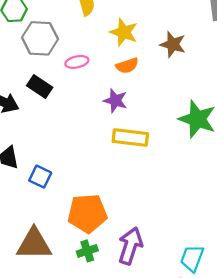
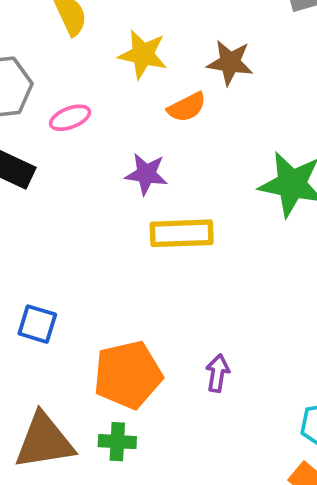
orange semicircle: (127, 66) -> (187, 107), moved
purple arrow: (130, 246) -> (218, 373), moved, size x0.6
green cross: (87, 251) -> (117, 442), moved, turned 30

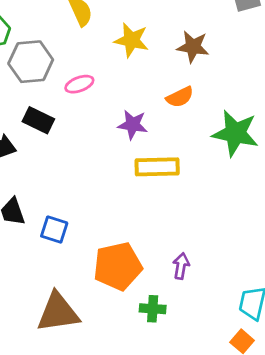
orange semicircle: (187, 107) -> (180, 97), moved
green cross: (117, 442) -> (153, 309), moved

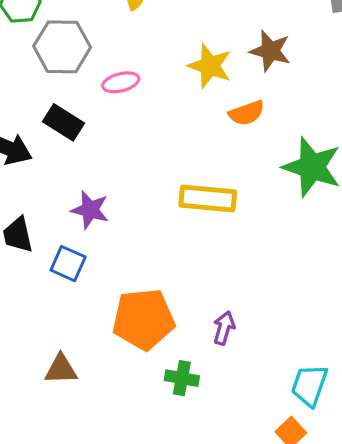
yellow star: (131, 40) -> (210, 66), moved
purple star: (133, 125) -> (90, 210), moved
brown triangle: (58, 312) -> (61, 369), size x0.6

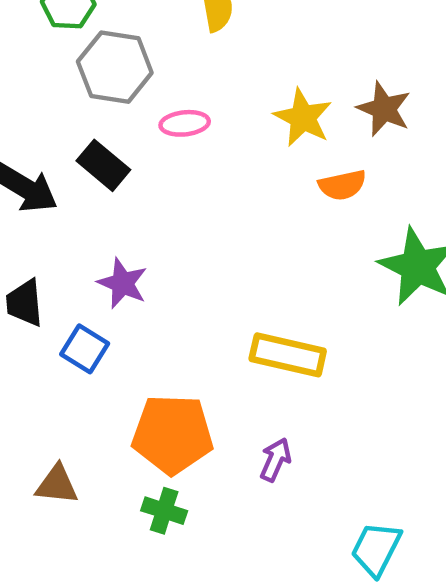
yellow rectangle: (208, 199) -> (288, 355), moved
green cross: (182, 378) -> (164, 511), moved

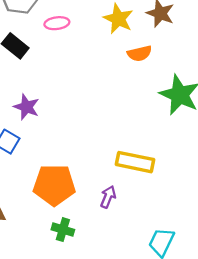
yellow rectangle: (288, 355) -> (135, 162), moved
green cross: (164, 511) -> (63, 230), moved

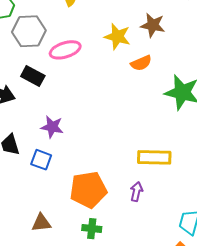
pink ellipse: (57, 23) -> (65, 50), size x1.4
green cross: (63, 230) -> (92, 229), moved

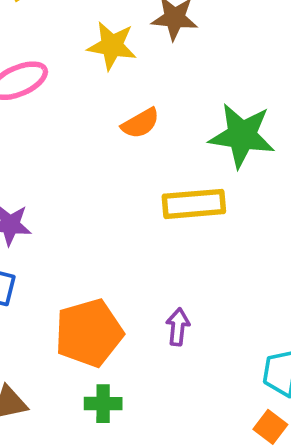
orange semicircle: (141, 63) -> (140, 123), moved
yellow rectangle: (154, 157) -> (194, 204), moved

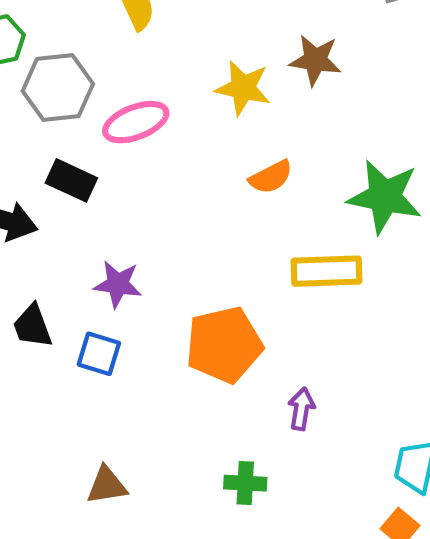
orange pentagon: (89, 333) -> (224, 345), moved
green cross: (103, 404) -> (245, 483), moved

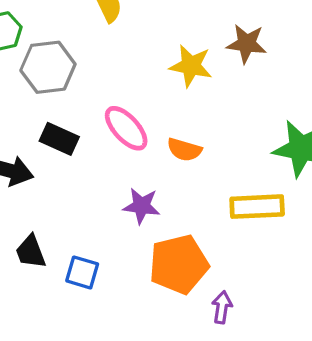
pink ellipse: (136, 122) -> (126, 128), moved, turned 69
orange semicircle: (271, 177) -> (184, 150), moved, turned 44
purple star: (118, 284) -> (142, 206), moved
purple arrow: (301, 409) -> (222, 307), moved

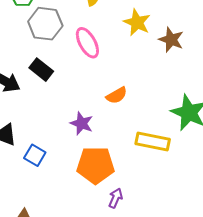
yellow star: (191, 66) -> (137, 22), moved
pink ellipse: (126, 128) -> (87, 43), moved
orange semicircle: (184, 150) -> (117, 95), turned -60

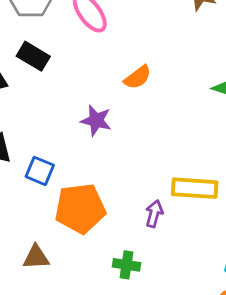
yellow rectangle: (153, 142) -> (195, 188), moved
orange pentagon: (96, 165) -> (80, 208), moved

